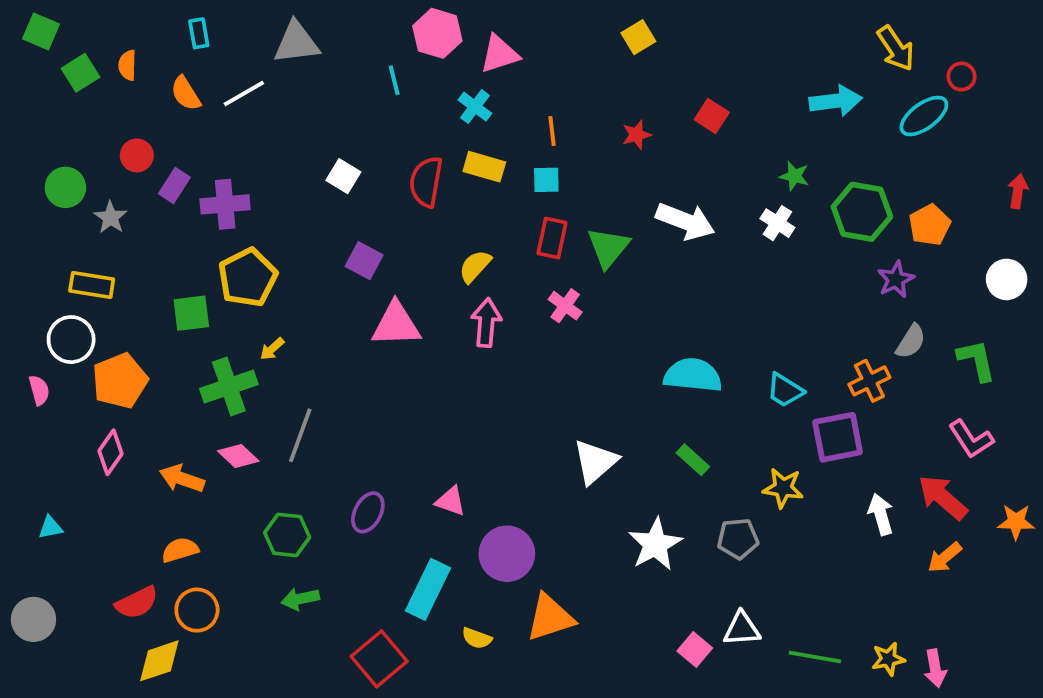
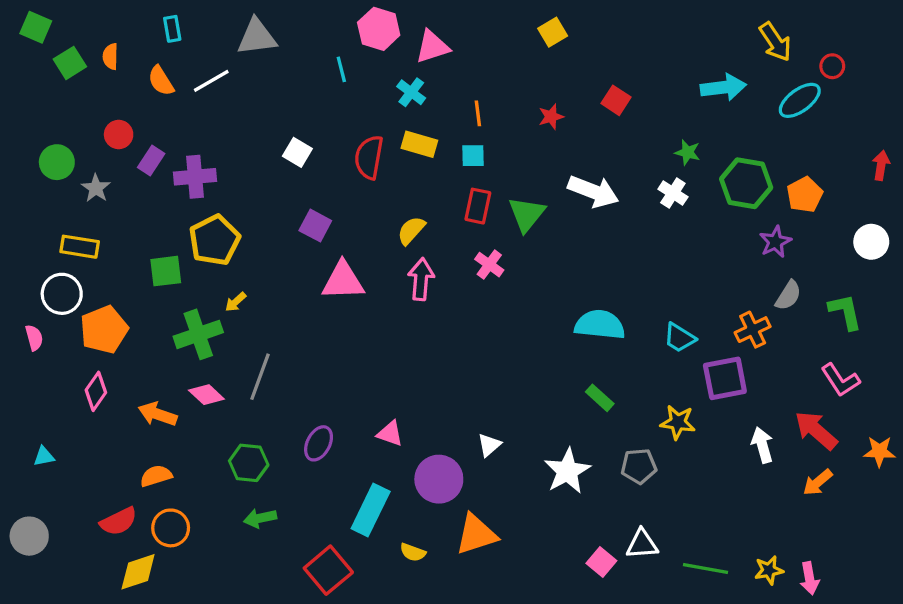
white triangle: (595, 462) -> (489, 445), moved, size x0.6

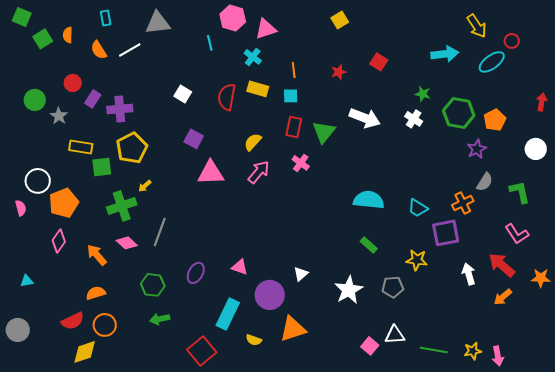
yellow rectangle: (80, 247) -> (81, 147), moved
pink arrow: (421, 279) -> (259, 172), turned 35
orange arrow: (158, 414) -> (97, 255), turned 30

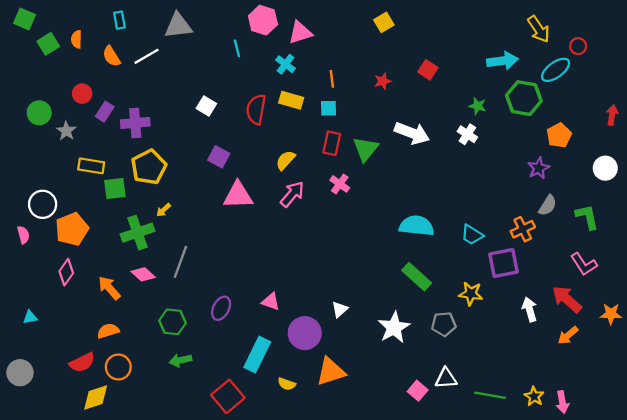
green hexagon: (459, 113) -> (524, 98), moved
green rectangle: (369, 245) -> (417, 277), size x1.5
yellow star: (473, 351) -> (534, 396), turned -30

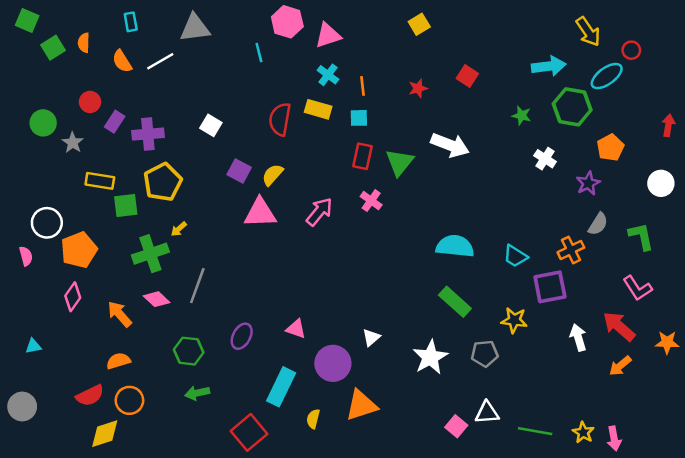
cyan cross: (286, 64) -> (328, 75), moved
white square: (206, 106) -> (211, 125), moved
white cross: (467, 134) -> (545, 159), moved
yellow semicircle: (286, 160) -> (272, 175), moved
yellow semicircle: (287, 384) -> (313, 419), turned 84

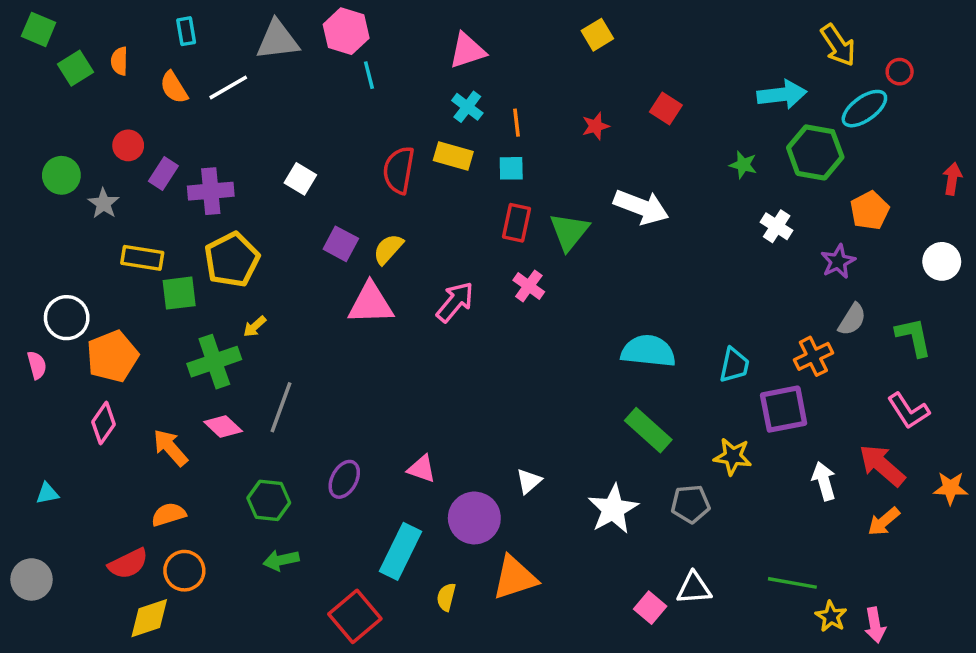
pink hexagon: (287, 22) -> (346, 31), moved
cyan trapezoid: (515, 256) -> (734, 365), turned -110
green line: (535, 431) -> (792, 583), moved

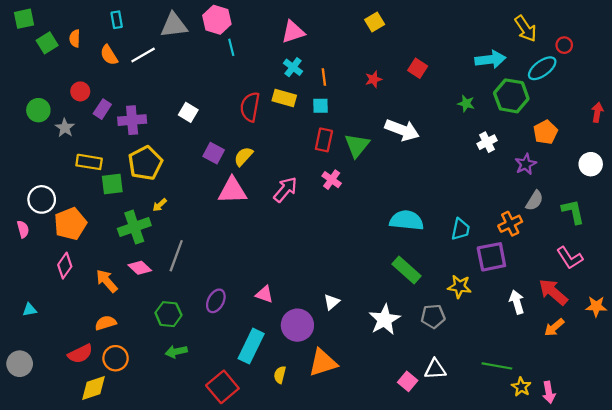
green square: (39, 29) -> (24, 19), turned -35
white cross: (777, 226) -> (487, 142), turned 30

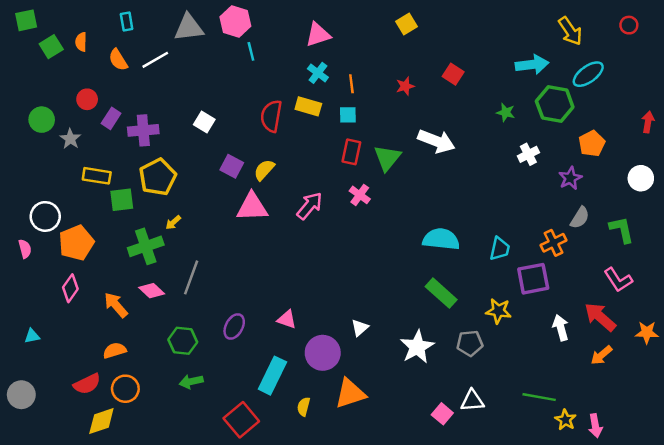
red circle: (564, 45) -> (629, 25), moved

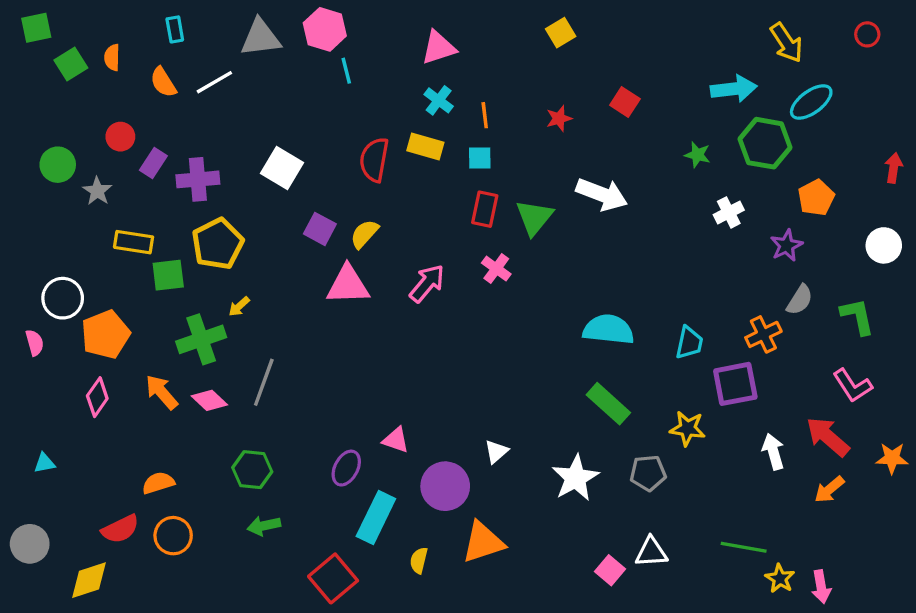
white square: (204, 122) -> (282, 168), size x1.4
orange arrow: (116, 305) -> (162, 392), moved
purple ellipse: (234, 327) -> (346, 468), moved
yellow diamond: (101, 421) -> (89, 580), moved

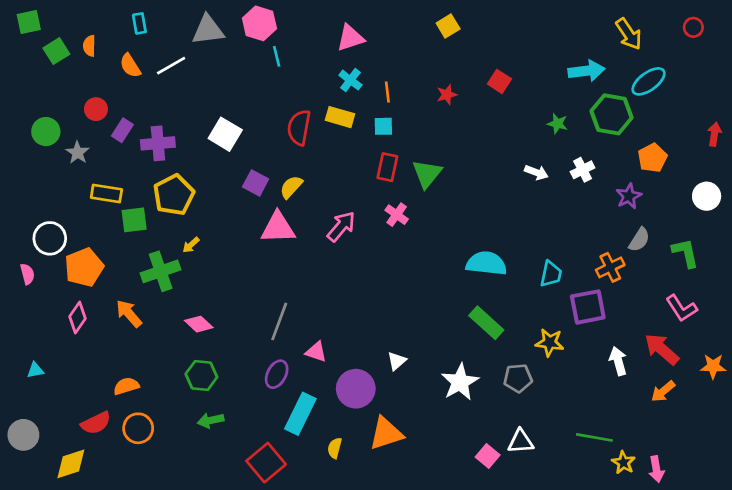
white arrow: (602, 194) -> (536, 172), moved, size x0.6
gray line: (264, 382) -> (279, 321), moved
pink diamond: (209, 400) -> (199, 324), moved

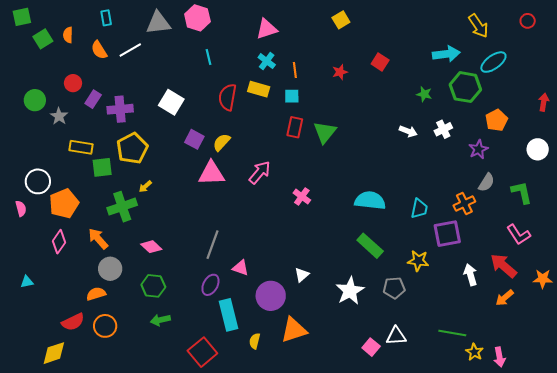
cyan line: (277, 56) -> (208, 57), moved
pink cross: (397, 215) -> (302, 196), moved
cyan rectangle: (300, 414) -> (229, 315), turned -40
gray circle: (23, 435) -> (110, 269), moved

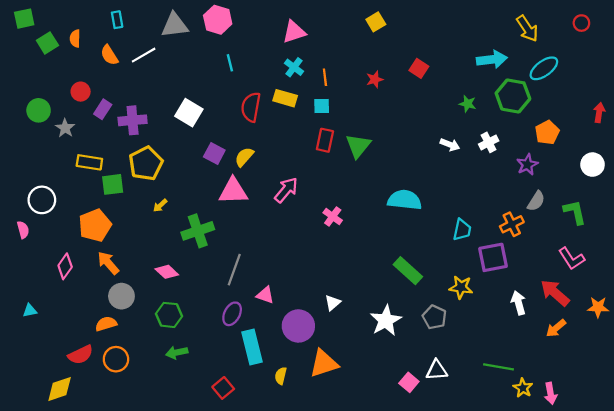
cyan semicircle: (370, 201) -> (405, 200), moved
orange pentagon: (64, 204) -> (95, 225), moved
green cross: (122, 207) -> (198, 231), moved
gray pentagon: (394, 288) -> (434, 317), turned 30
red square: (202, 352) -> (223, 388), size x0.7

